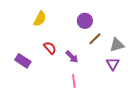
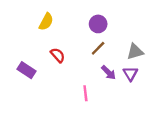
brown line: (95, 39) -> (98, 48), moved
purple arrow: (72, 57) -> (108, 72), moved

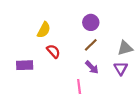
yellow semicircle: (46, 22) -> (44, 30), moved
purple rectangle: (26, 70) -> (25, 65), turned -35
purple arrow: (108, 72) -> (92, 67), moved

